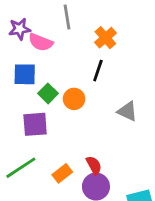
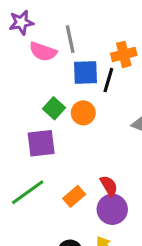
gray line: (67, 17) -> (70, 39), moved
purple star: (20, 29) -> (21, 22), moved
orange cross: (105, 38) -> (124, 54), moved, turned 30
blue square: (25, 74) -> (85, 73), moved

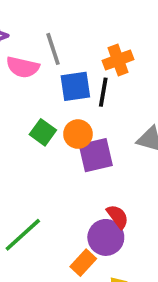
purple square: (41, 143) -> (96, 155), moved
orange rectangle: (74, 196) -> (83, 263), moved
purple circle: (112, 209) -> (106, 237), moved

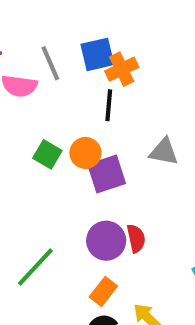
blue square: (75, 86) -> (97, 54), moved
red semicircle: (118, 217) -> (136, 238), turned 30
purple circle: (106, 237) -> (106, 241), moved

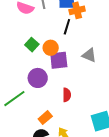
purple circle: (106, 241) -> (38, 78), moved

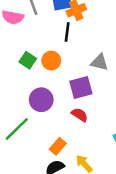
purple square: (59, 60) -> (81, 87), moved
red semicircle: (67, 95) -> (80, 115), turned -48

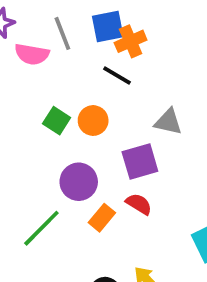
black line: (67, 32) -> (117, 76), turned -66
orange rectangle: (58, 146) -> (102, 218), moved

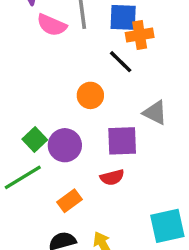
green square: (57, 121) -> (35, 139), moved
red semicircle: (139, 204) -> (112, 177), turned 120
orange rectangle: (102, 218) -> (69, 201), moved

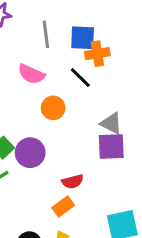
pink semicircle: (52, 25) -> (31, 74), moved
purple square: (122, 141) -> (111, 147), moved
orange rectangle: (69, 201) -> (63, 207), moved

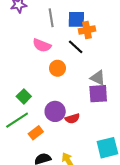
purple circle: (30, 153) -> (55, 111), moved
orange rectangle: (63, 207) -> (36, 133), moved

